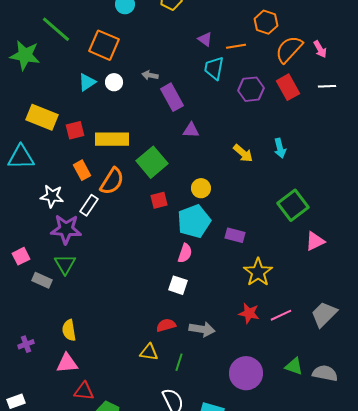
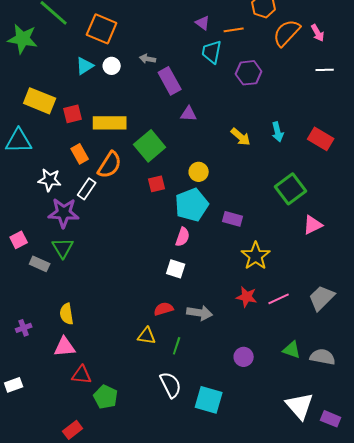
red rectangle: (288, 87) -> (321, 139), moved, turned -30
purple circle: (246, 373) -> (244, 357), size x0.6

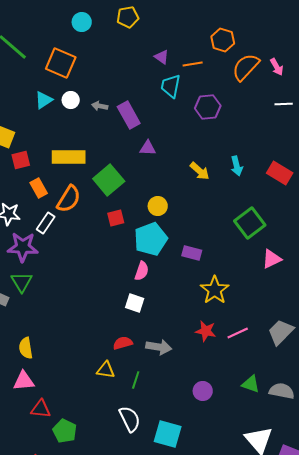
gray arrow: (148, 59) -> (100, 106), moved
red square: (73, 114) -> (21, 160), moved

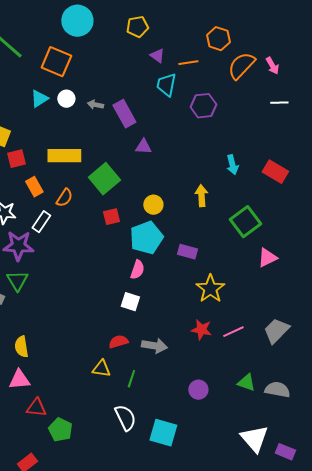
yellow pentagon: (128, 17) -> (137, 27), moved
cyan circle: (82, 22) -> (77, 21), size x1.6
yellow arrow: (200, 171) -> (201, 196), moved, turned -135
orange semicircle: (69, 199) -> (64, 198), size x0.7

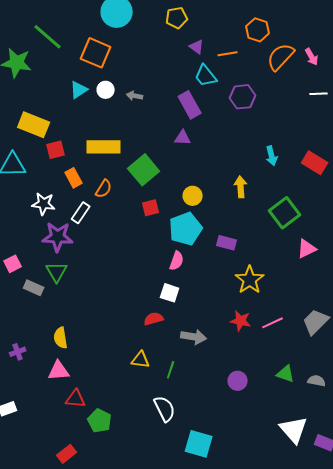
cyan trapezoid: (166, 85) -> (206, 76), turned -50
purple rectangle: (124, 114) -> (190, 105), moved
red semicircle: (118, 342) -> (154, 319), moved
gray semicircle: (277, 390) -> (317, 381), size x0.7
cyan square: (163, 433) -> (199, 444), moved

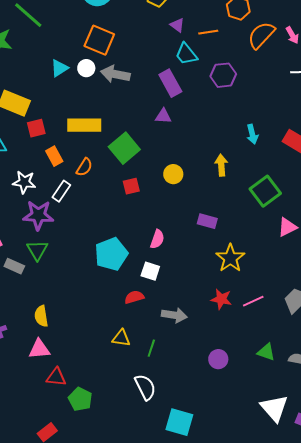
orange square: (96, 53) -> (99, 40), moved
gray arrow: (135, 96) -> (115, 74), size x1.8
cyan pentagon: (186, 229) -> (111, 254), moved

